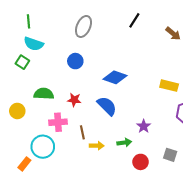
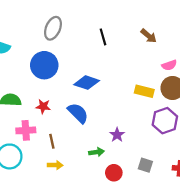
black line: (134, 20) -> (103, 37), moved, turned -49
blue circle: (75, 61) -> (44, 65), size x1.6
yellow arrow: (97, 146) -> (55, 165), moved

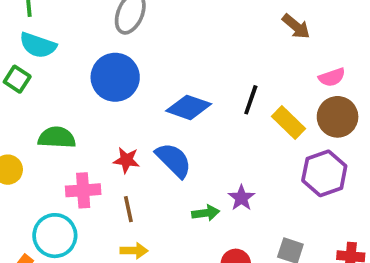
black line: (103, 37) -> (251, 100), moved, turned 35
yellow rectangle: (144, 91) -> (289, 122), turned 30
red star: (43, 106) -> (126, 160), moved
green arrow: (96, 152) -> (206, 213), moved

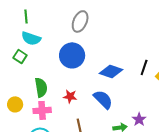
green semicircle: (57, 138) -> (41, 87), turned 78
red star: (126, 160) -> (70, 96), moved
pink cross: (83, 190) -> (42, 110), moved

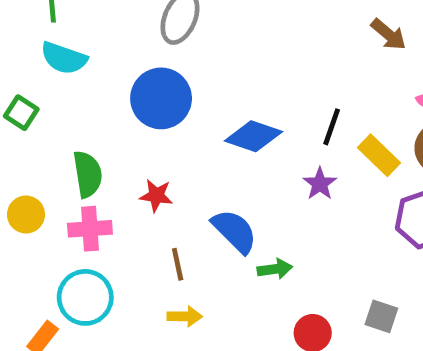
green square: (20, 56) -> (21, 113), moved
blue semicircle: (103, 99) -> (234, 231), moved
purple star: (139, 119) -> (320, 184), moved

